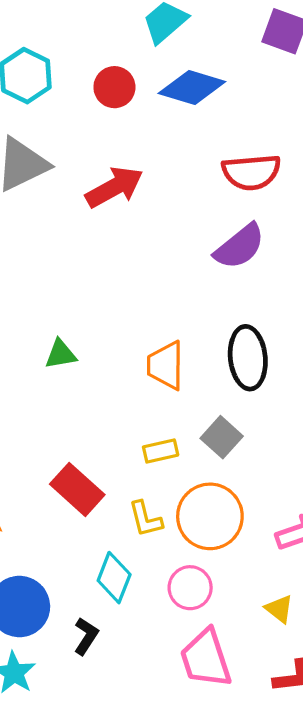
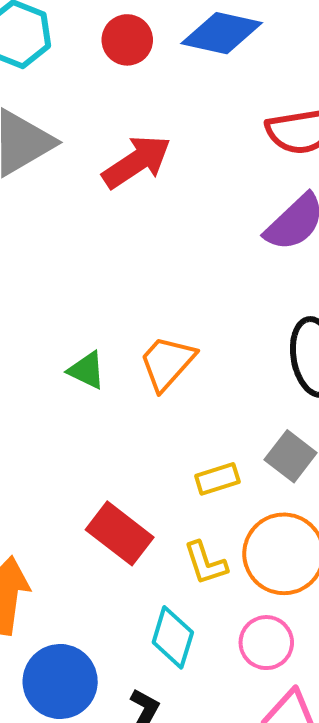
green triangle: (61, 354) -> (87, 370), turned 40
orange trapezoid: (166, 365) -> (167, 363), moved, turned 46

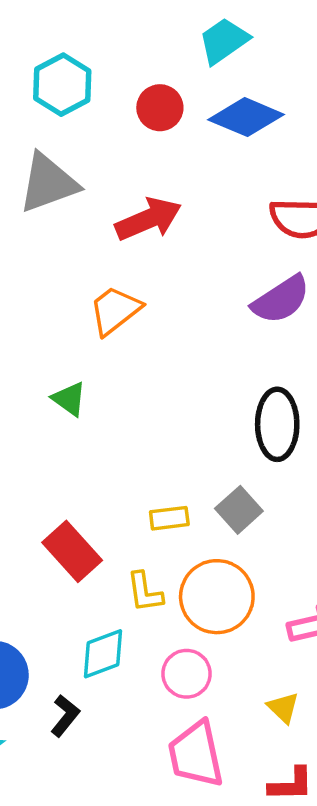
orange trapezoid: (167, 363) -> (115, 310), moved
cyan diamond: (173, 637) -> (103, 654), turned 42

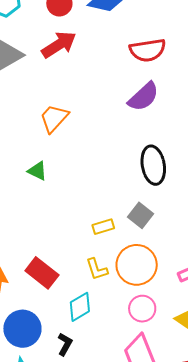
red arrow: (148, 219) -> (59, 45), moved
red rectangle: (72, 551) -> (42, 273), moved
pink circle: (187, 674) -> (142, 309), moved

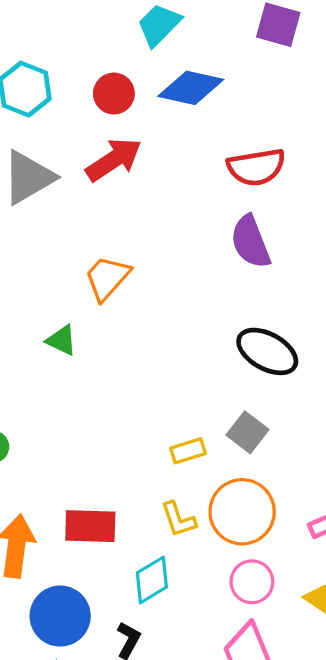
purple semicircle: (144, 97) -> (250, 242), turned 112
black ellipse: (153, 165) -> (267, 351), turned -51
green triangle: (37, 171) -> (61, 340), moved
red rectangle: (42, 273) -> (90, 526), turned -36

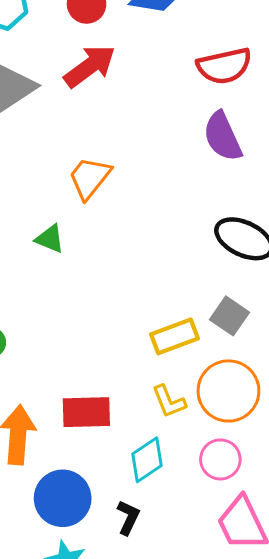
yellow rectangle: (188, 451) -> (174, 336), size x1.4
pink circle: (252, 582) -> (220, 459), moved

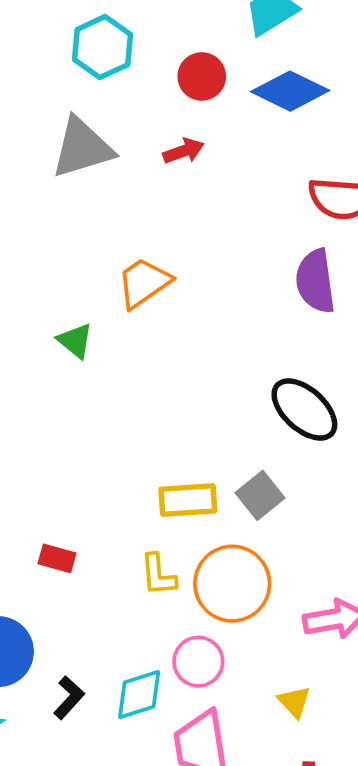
red arrow: (90, 66) -> (183, 151), size x0.6
red rectangle: (86, 412) -> (57, 558), size x0.6
cyan diamond: (147, 460) -> (139, 694), moved

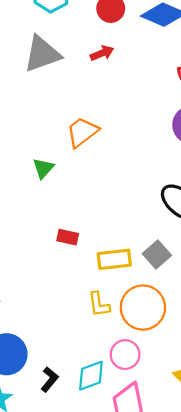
green triangle: (75, 341) -> (43, 168), turned 35
red rectangle: (57, 558) -> (68, 237), moved

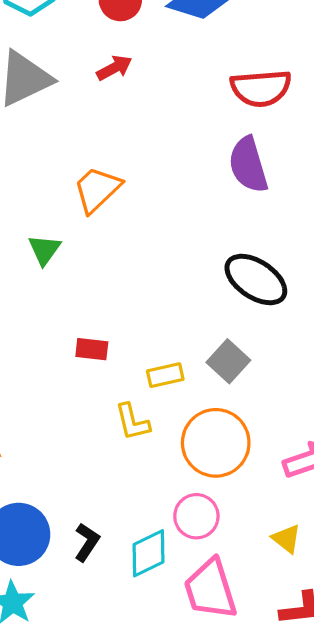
yellow rectangle: (114, 259) -> (165, 375), size x0.7
yellow L-shape: (99, 304) -> (132, 422), moved
black L-shape: (50, 379) -> (87, 542), moved

